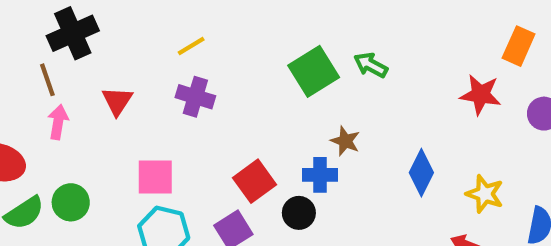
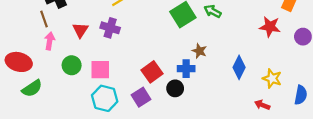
purple cross: (195, 97) -> (110, 28), moved
green circle: (71, 202) -> (72, 65), moved

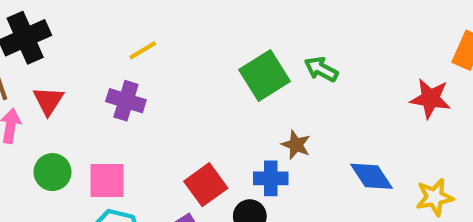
red triangle: (80, 30) -> (48, 101), moved
blue diamond: (239, 67) -> (372, 176), turned -60
yellow star: (272, 78) -> (434, 197), turned -30

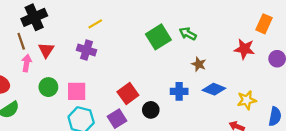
brown star: (296, 145) -> (199, 64), moved
blue diamond: (372, 176) -> (214, 89), turned -35
blue cross: (271, 178) -> (179, 91), moved

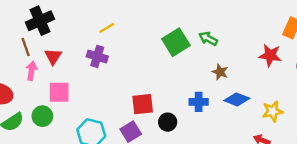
green circle: (48, 87) -> (42, 116), moved
pink square: (77, 91) -> (59, 92), moved
red square: (128, 94) -> (143, 104), turned 30

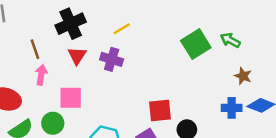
black cross: (40, 21) -> (71, 24), moved
red triangle: (53, 56) -> (77, 56), moved
blue cross: (199, 102) -> (232, 108), moved

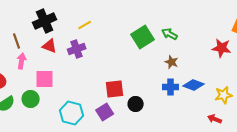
red triangle: (77, 56) -> (50, 46), turned -42
purple cross: (112, 59) -> (77, 49), turned -36
brown star: (243, 76) -> (172, 62), moved

